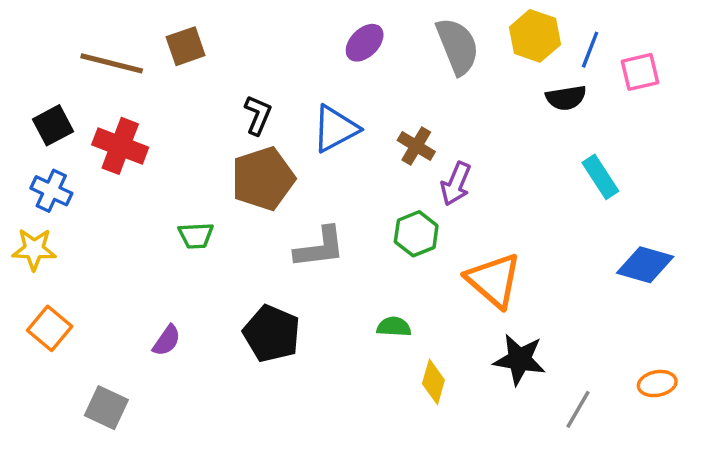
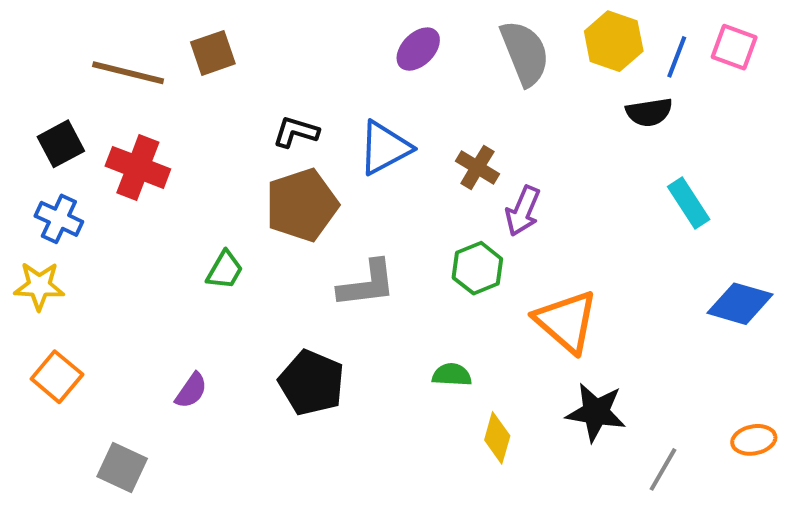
pink square: (640, 72) -> (734, 47), moved, turned 33
black L-shape: (258, 115) -> (296, 132), turned -96
green trapezoid: (196, 235) -> (225, 270), turned -57

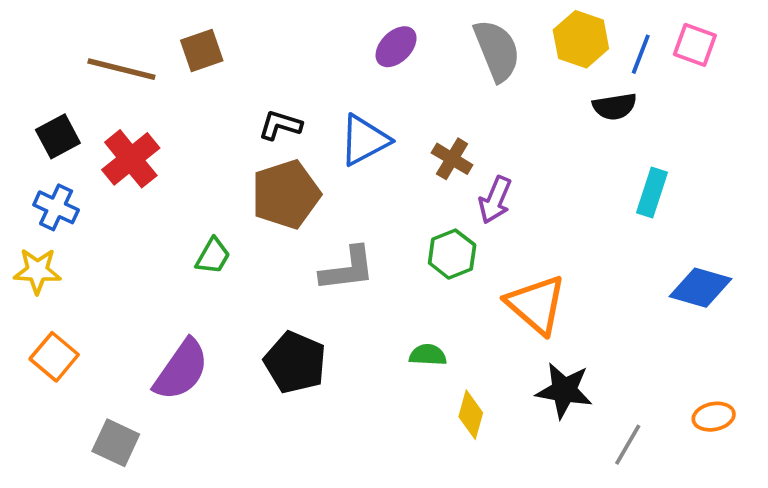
red cross: (138, 167) -> (131, 159), turned 30
cyan rectangle: (689, 203) -> (652, 192), turned 51
purple semicircle: (191, 391) -> (181, 370), size x1.8

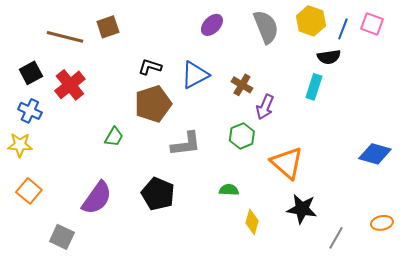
cyan rectangle: (652, 192) -> (314, 87), moved

